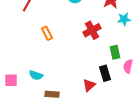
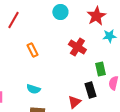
red cross: (92, 30) -> (77, 47), turned -30
cyan semicircle: (36, 75) -> (33, 89), moved

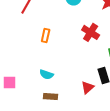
orange rectangle: (32, 50) -> (46, 35), turned 40

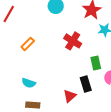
orange rectangle: (46, 35) -> (28, 44), turned 32

